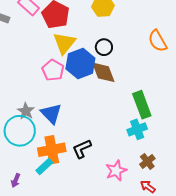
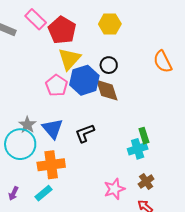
green rectangle: (142, 105) -> (144, 136), moved, size x0.6
black L-shape: (82, 149) -> (85, 133), moved
cyan rectangle: (44, 167) -> (43, 193), moved

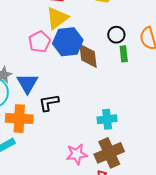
black circle: (109, 65) -> (116, 35), moved
black L-shape: (85, 133) -> (49, 103), moved
green rectangle: (144, 136) -> (124, 54), moved
brown cross: (146, 181) -> (109, 153), size x1.8

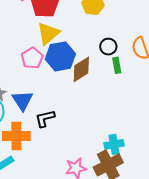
brown diamond: (88, 56) -> (81, 69), turned 68
cyan cross: (107, 119) -> (114, 144), moved

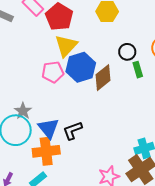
pink pentagon: (32, 58) -> (53, 72), turned 30
blue triangle: (22, 100) -> (48, 128), moved

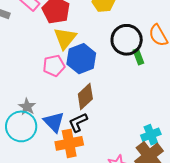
black circle: (127, 52) -> (127, 40), size x1.8
brown diamond: (103, 78) -> (85, 96), moved
orange cross: (46, 151) -> (69, 143), moved

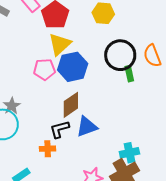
blue triangle: (54, 122) -> (87, 127), moved, turned 45
orange cross: (69, 143) -> (48, 149), size x0.6

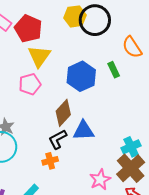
black circle: (120, 55) -> (95, 20), moved
blue hexagon: (73, 67) -> (81, 76), moved
blue triangle: (87, 127) -> (84, 131), turned 30

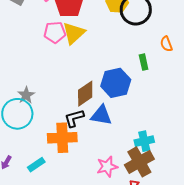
orange semicircle: (132, 47) -> (166, 44), size x0.7
blue hexagon: (81, 76) -> (116, 83), moved
pink pentagon: (30, 84) -> (55, 32), moved
orange cross: (50, 161) -> (62, 138), size x1.8

